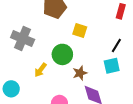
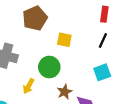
black line: (116, 45) -> (103, 40), moved
brown star: (80, 73) -> (65, 92), moved

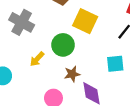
yellow square: (64, 40) -> (85, 21), size x1.5

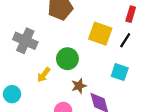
yellow square: (85, 21) -> (100, 34), moved
cyan square: (115, 64) -> (120, 72), turned 30

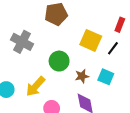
yellow arrow: (44, 75) -> (36, 86), moved, size x1.5
brown star: (79, 86) -> (82, 76), moved

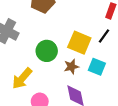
yellow square: (91, 40) -> (79, 43), moved

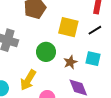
black line: (104, 36) -> (95, 30), turned 32
yellow square: (79, 43) -> (68, 27), moved

